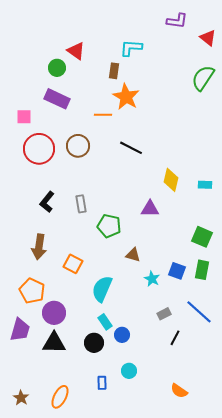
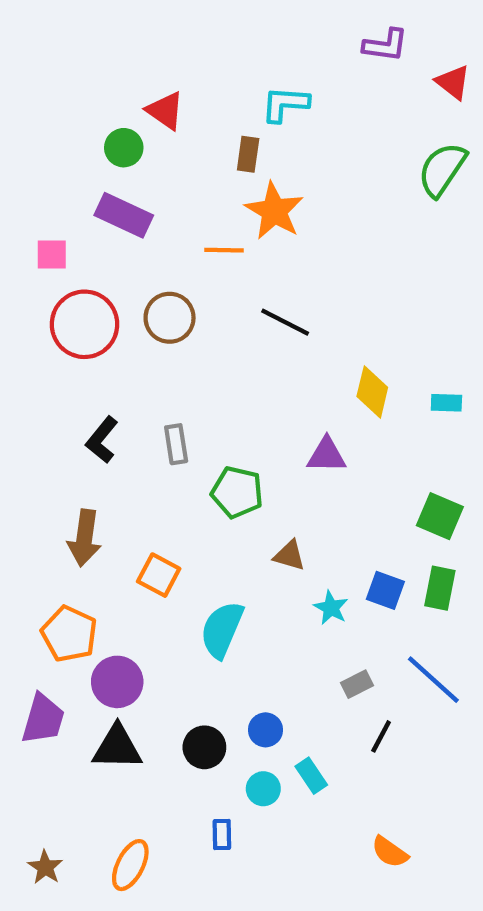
cyan rectangle: (105, 322) -> (311, 776), moved
cyan circle: (129, 371) -> (263, 789), moved

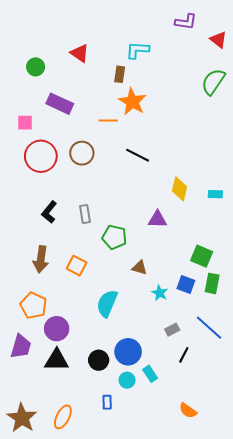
green circle: (124, 148) -> (36, 67), moved
green square: (440, 516) -> (202, 256), moved
orange square: (159, 575) -> (77, 266), moved
blue circle: (265, 730) -> (128, 352), size x1.6
brown star: (45, 867) -> (22, 418), size x1.8

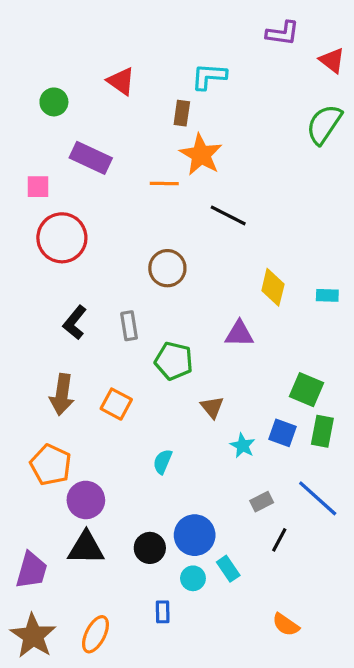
brown circle: (82, 153) -> (167, 268), moved
black line: (138, 155) -> (228, 215), moved
brown triangle: (140, 268) -> (212, 407), turned 35
cyan semicircle: (107, 303) -> (163, 462), size x0.6
purple trapezoid: (21, 347) -> (32, 570), moved

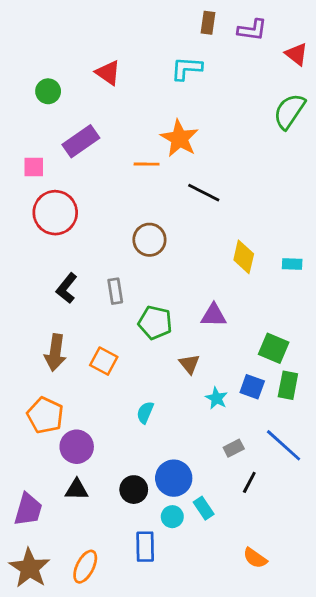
brown rectangle: (182, 113) -> (208, 23), moved
purple rectangle: (91, 158) -> (81, 141), turned -60
purple triangle: (239, 334) -> (214, 315), moved
black triangle: (86, 548) -> (77, 490), size x0.7
blue rectangle: (163, 612) -> (145, 547), size x1.5

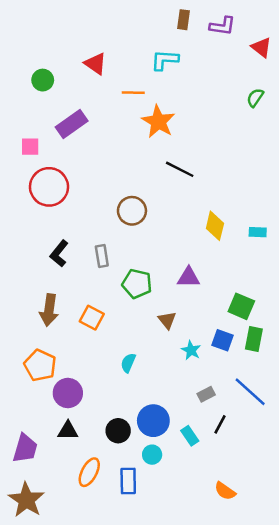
green semicircle: (289, 111) -> (255, 98), size x0.6
orange line: (147, 164) -> (133, 93), moved
cyan rectangle: (204, 508) -> (190, 436), moved
orange ellipse: (85, 567) -> (89, 472), moved

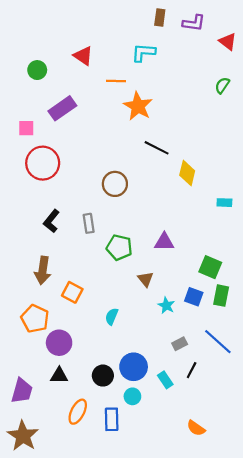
yellow diamond: (215, 226) -> (187, 173), moved
orange square: (92, 318) -> (72, 292), moved

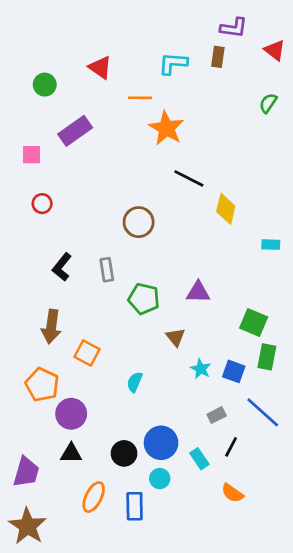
brown rectangle: (160, 17) -> (218, 57), moved
red circle: (43, 163) -> (42, 204), moved, size x0.5
blue square: (194, 297) -> (234, 371), moved
orange semicircle: (196, 428) -> (232, 493), moved

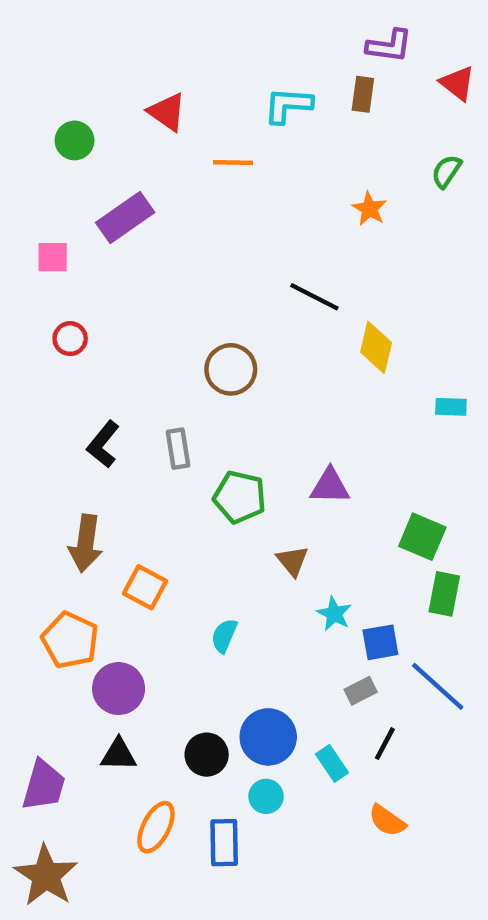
orange star: (166, 128) -> (369, 209), moved, size x0.6
blue square: (234, 371) -> (380, 642), moved, turned -30

